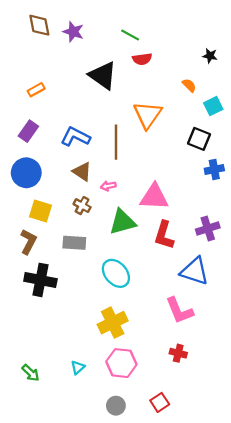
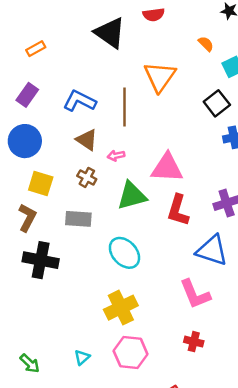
black square: (199, 139) -> (217, 103), turned 30

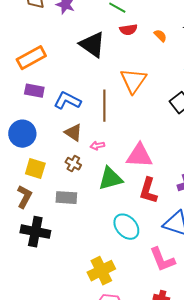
orange semicircle: (206, 44) -> (160, 36), moved
orange rectangle: (36, 49) -> (31, 58), size x1.8
purple rectangle: (27, 95) -> (34, 91), moved, turned 66
cyan ellipse: (124, 253) -> (126, 227), moved

